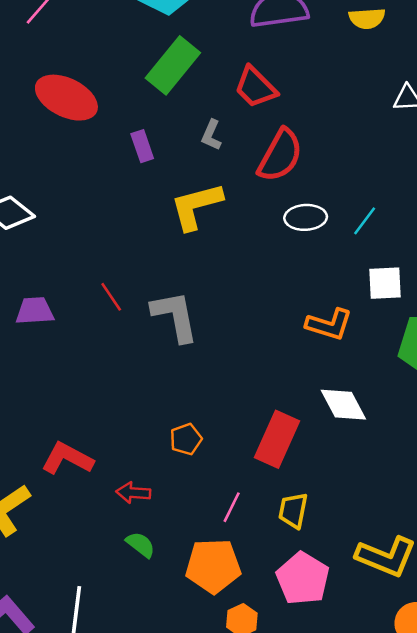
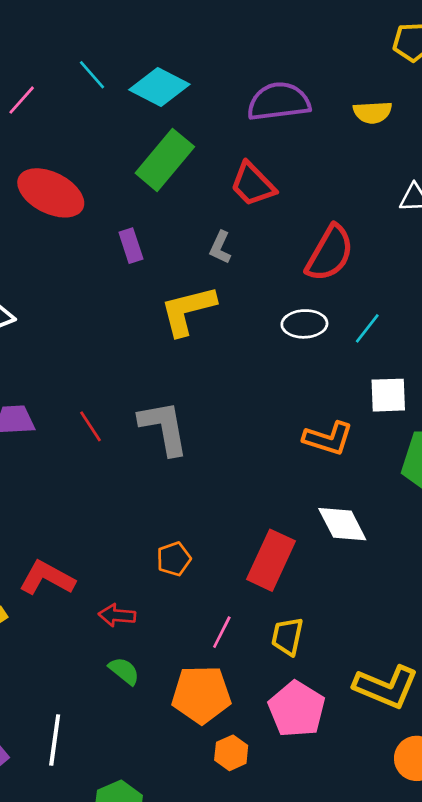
gray L-shape: (211, 135) -> (220, 247), moved
red semicircle: (280, 155) -> (330, 253), moved
red line: (111, 297) -> (90, 426), moved

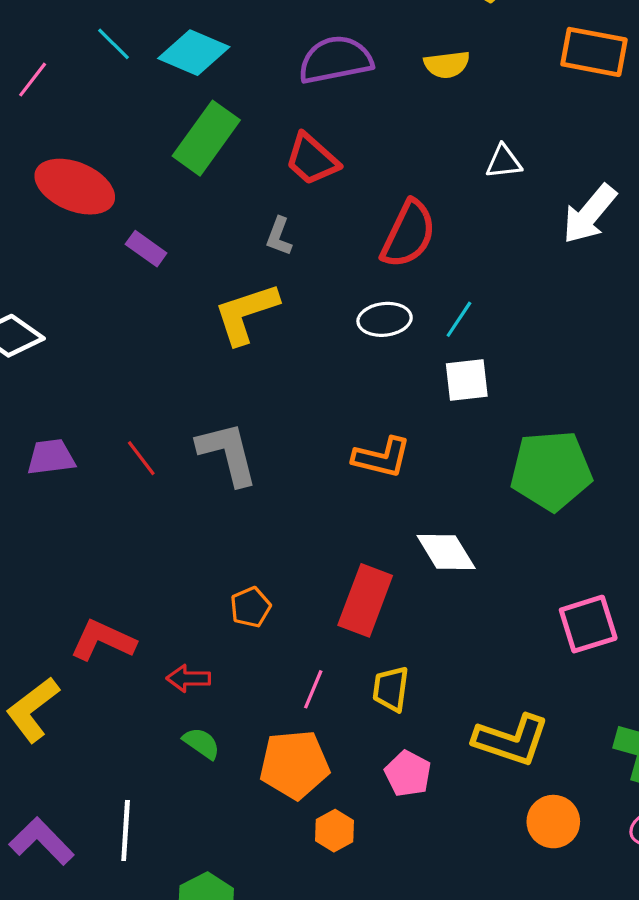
purple rectangle: (131, 246) -> (146, 249), moved, turned -32
white square: (388, 395) -> (467, 380), moved
orange L-shape: (328, 438) -> (382, 457), moved
pink pentagon: (297, 709) -> (408, 774), size x0.7

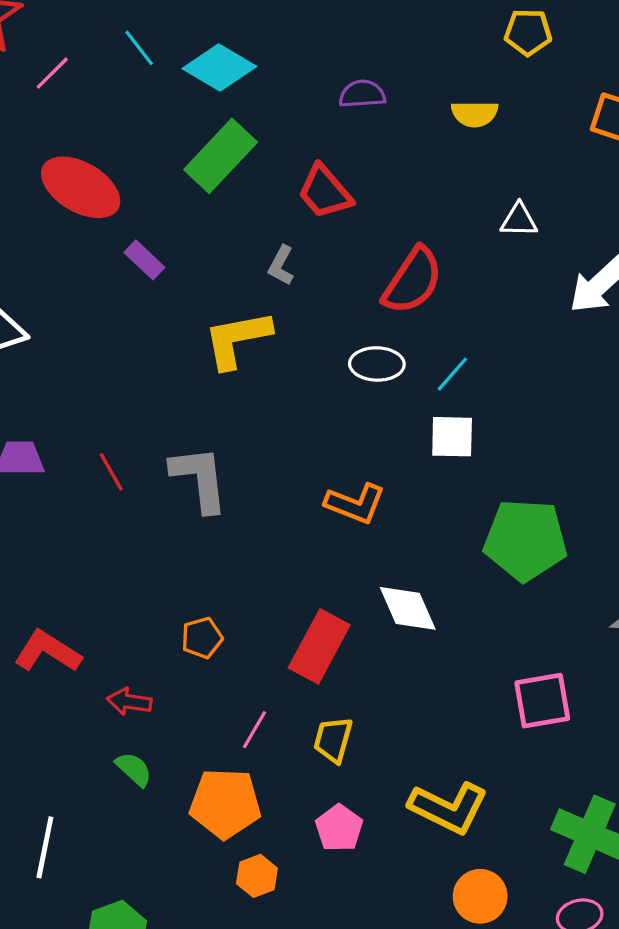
purple semicircle: (335, 60) -> (362, 94), size x0.6

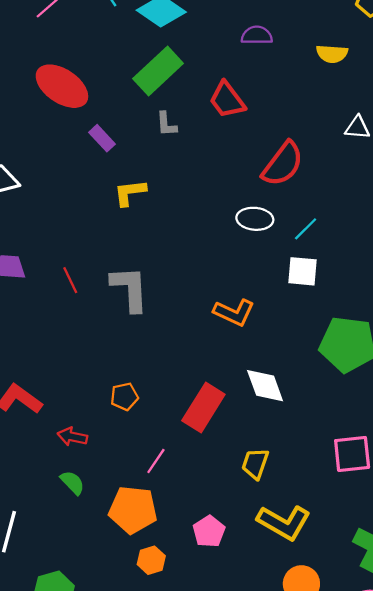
gray L-shape: (281, 265) -> (166, 124), moved, turned -36
yellow L-shape: (237, 339) -> (130, 193), moved, size x0.7
yellow trapezoid: (333, 740) -> (255, 464), moved

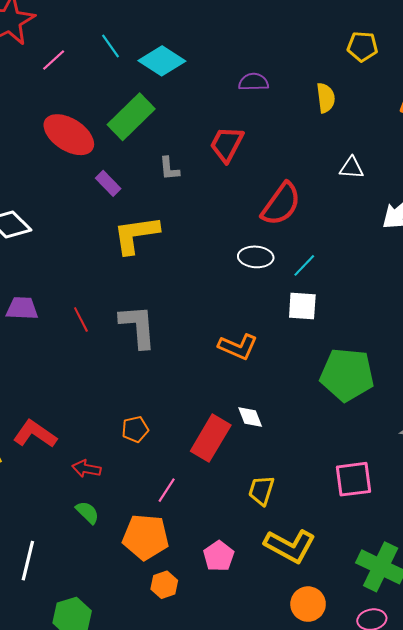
yellow semicircle: (332, 54) -> (326, 98), turned -100
green rectangle: (158, 71) -> (131, 117), moved
red trapezoid: (227, 100) -> (227, 144), turned 66
yellow L-shape: (130, 193) -> (136, 235), size x1.5
white diamond: (265, 386) -> (250, 417), moved, size x0.7

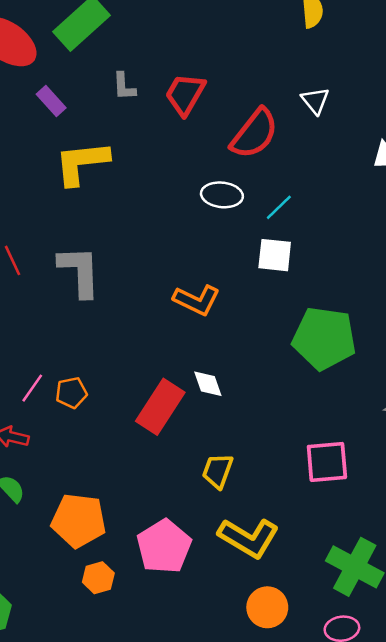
red trapezoid: (227, 144) -> (185, 94), moved
white triangle: (352, 168) -> (315, 101), moved, turned 45
pink line: (167, 490) -> (32, 388), moved
pink pentagon: (219, 556) -> (164, 546), size x1.5

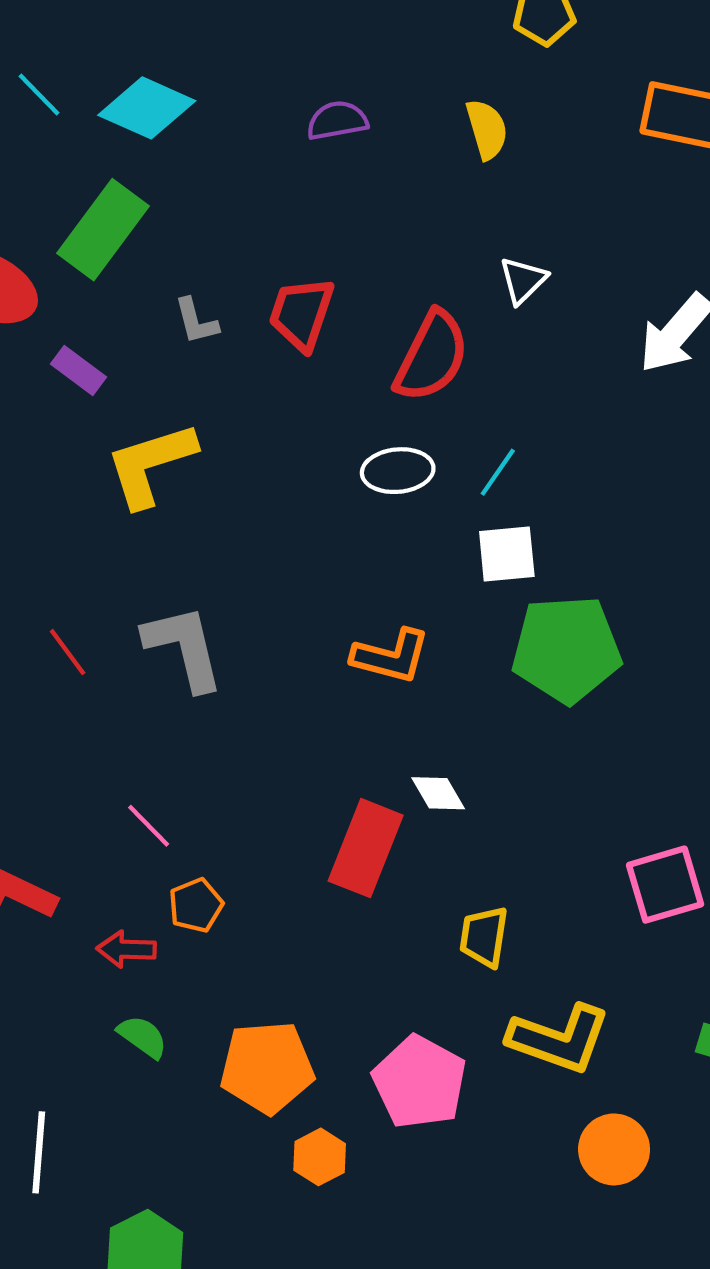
white triangle: (315, 101) -> (523, 280), turned 36
green pentagon: (324, 338) -> (566, 649), moved
pink line: (32, 388) -> (149, 826), moved, turned -68
orange pentagon: (71, 393) -> (196, 905), moved

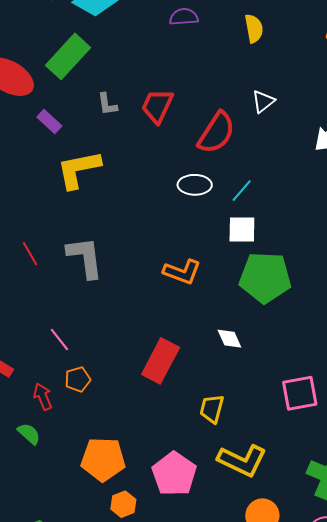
white diamond: (438, 793) -> (229, 339), moved
red arrow: (126, 949) -> (43, 397), turned 60
green semicircle: (143, 1037) -> (29, 434), moved

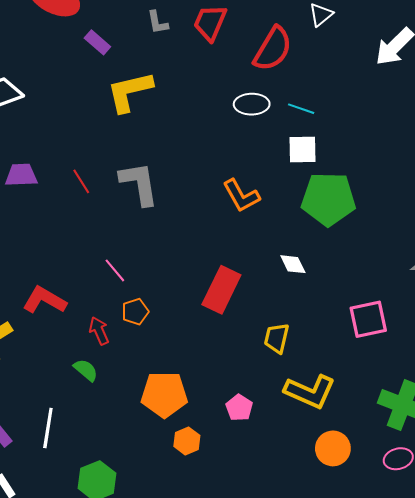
cyan line: (242, 191) -> (301, 109), turned 70
orange L-shape: (182, 272) -> (241, 196), turned 42
pink pentagon: (174, 474) -> (239, 408), size x0.6

